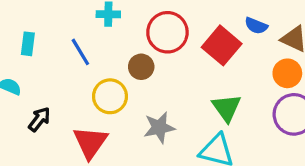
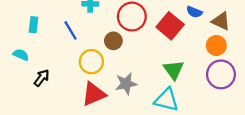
red triangle: (90, 142) -> (94, 94), moved, turned 32

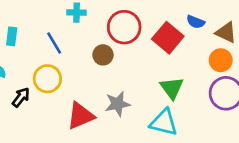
yellow circle: (91, 62) -> (47, 79), moved

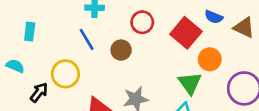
red circle: (124, 27) -> (142, 22), size x0.7
blue line: (54, 43) -> (87, 39), moved
orange circle: (221, 60) -> (210, 59), moved

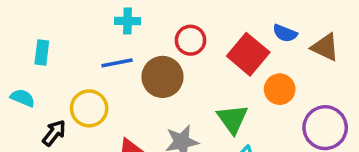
blue line: (87, 39) -> (117, 63), turned -70
brown circle: (121, 50) -> (163, 77), size x1.5
green triangle: (190, 83) -> (232, 119), moved

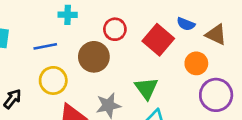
blue line: (117, 63) -> (45, 46), moved
orange circle: (280, 89) -> (196, 63), moved
yellow circle: (89, 108) -> (53, 80), moved

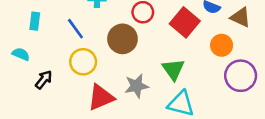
blue line: (45, 46) -> (75, 29), turned 65

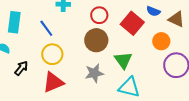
cyan rectangle: (35, 21) -> (14, 22), size x1.5
brown circle: (122, 39) -> (96, 40), moved
red triangle: (101, 97) -> (53, 82), moved

